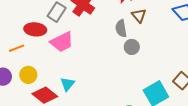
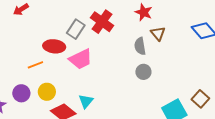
gray circle: (132, 47) -> (143, 72), moved

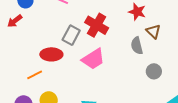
pink trapezoid: (81, 59) -> (93, 59), moved
gray circle: (143, 72) -> (154, 71), moved

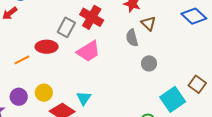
orange line: (35, 75) -> (22, 60), moved

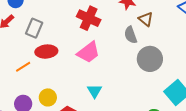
gray rectangle: (66, 27) -> (34, 28), moved
gray circle: (149, 63) -> (150, 59), size x1.6
cyan triangle: (84, 98) -> (95, 91), moved

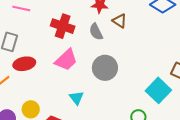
gray semicircle: (131, 35) -> (96, 32), moved
gray circle: (150, 59) -> (105, 68), moved

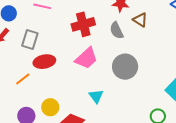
red cross: (63, 26) -> (83, 24), turned -35

